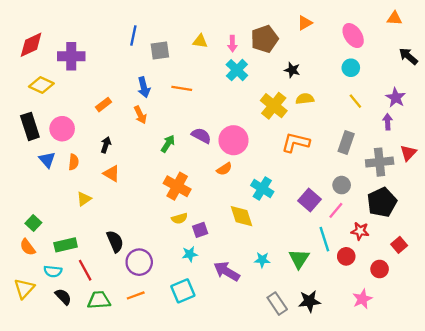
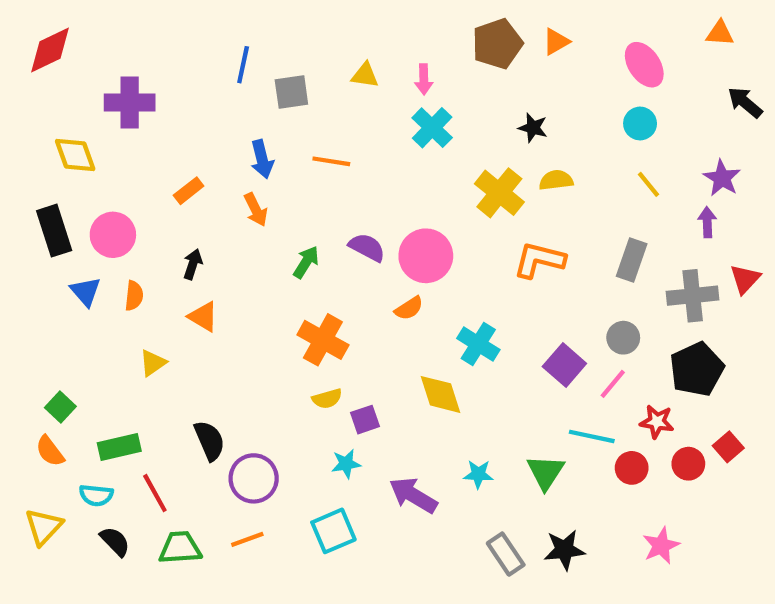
brown pentagon: (265, 39) -> (497, 44), moved
red diamond: (31, 45) -> (50, 50), moved
yellow diamond: (41, 85) -> (75, 155), turned 45
cyan line: (324, 239) -> (592, 436), turned -60
red circle: (380, 269) -> (688, 464), moved

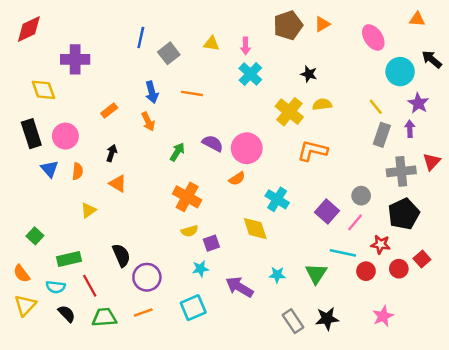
gray square: (291, 92) -> (169, 53), turned -30
cyan circle: (640, 123) -> (400, 72), moved, size x1.5
gray rectangle: (632, 260) -> (382, 135), moved
orange semicircle: (50, 451) -> (22, 274), moved

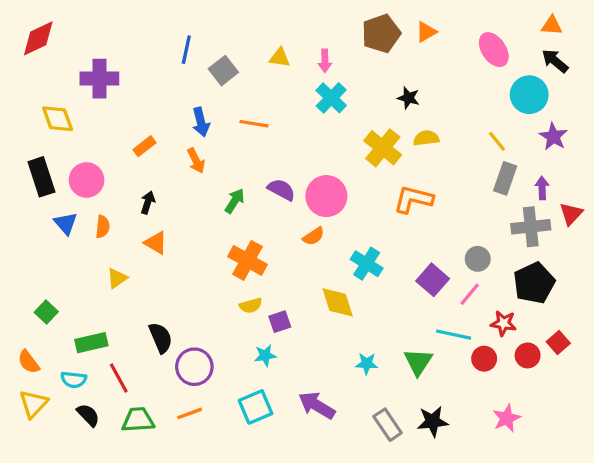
black arrow: (432, 59) -> (555, 61), moved
purple arrow: (410, 129) -> (542, 188), moved
purple arrow: (239, 287) -> (317, 405), moved

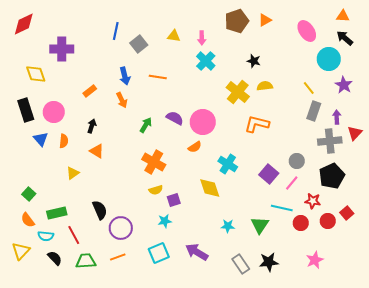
orange semicircle: (29, 362) -> (28, 220), moved

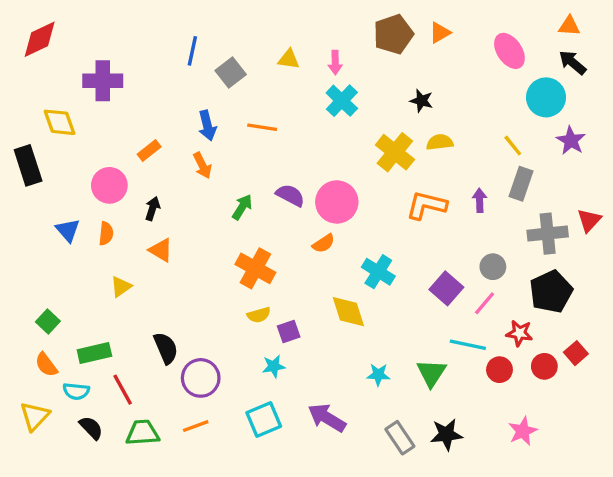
black rectangle: (26, 110) -> (28, 165), moved
pink circle: (54, 112) -> (109, 185), moved
purple arrow: (337, 117) -> (480, 200), moved

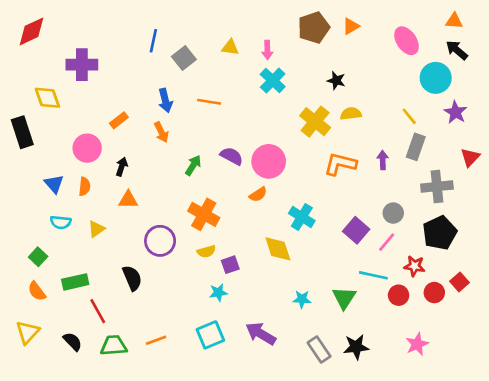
red triangle: (589, 220) -> (470, 157), moved
orange triangle: (161, 250) -> (128, 200), turned -30
purple circle: (201, 378) -> (160, 241), moved
cyan semicircle: (76, 391) -> (61, 222), moved

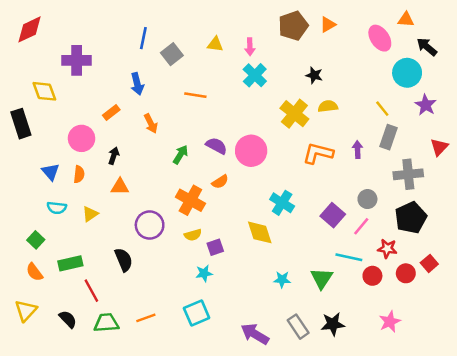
orange triangle: (454, 21) -> (406, 20), moved
blue arrow: (165, 100) -> (137, 84), moved
orange semicircle: (258, 194) -> (220, 182), moved
purple arrow: (261, 334) -> (255, 334), moved

